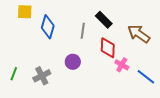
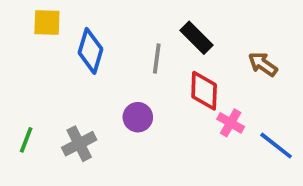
brown arrow: (139, 34) -> (263, 64), size x0.7

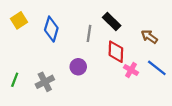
yellow square: (47, 23) -> (19, 20), moved, turned -35
blue line: (276, 146) -> (157, 68), moved

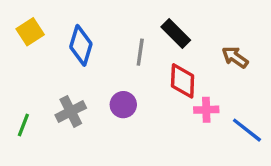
blue line: (157, 68) -> (247, 130), moved
pink cross: (131, 70) -> (206, 110), turned -32
gray cross: (45, 82) -> (71, 111), moved

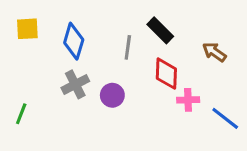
yellow square: (30, 32) -> (27, 29), turned 30
gray cross: (71, 111) -> (75, 84), moved

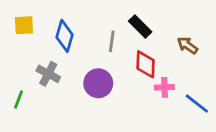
gray cross: (75, 84) -> (48, 74), moved, turned -35
purple circle: (112, 95) -> (98, 83), size x1.4

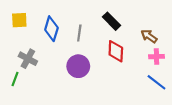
gray line: (112, 41) -> (79, 33), moved
gray cross: (48, 74) -> (28, 59), moved
pink cross: (164, 87) -> (157, 57), moved

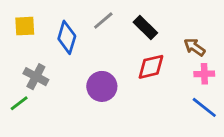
gray line: (79, 33) -> (103, 20), moved, turned 42
red diamond: (116, 51) -> (151, 67), turned 75
green line: (15, 79) -> (19, 103), turned 32

